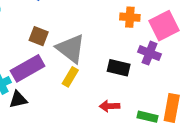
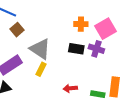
brown square: (39, 36) -> (17, 30), moved, turned 32
black rectangle: (119, 68) -> (76, 49), moved

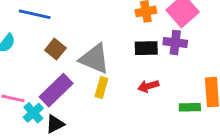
brown square: (17, 30) -> (55, 49), moved
red arrow: (70, 88) -> (148, 86), moved

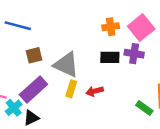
brown square: (55, 49) -> (34, 55), turned 35
red arrow: (148, 86) -> (95, 91), moved
green rectangle: (190, 107) -> (144, 108), turned 35

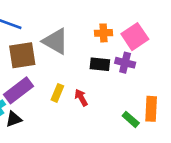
brown square: (34, 55) -> (22, 55), size x1.6
gray triangle: (66, 65) -> (55, 41), moved
red arrow: (95, 91) -> (81, 98), turned 70

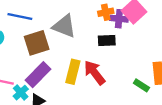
purple cross: (125, 63) -> (119, 19), moved
yellow rectangle: (57, 93) -> (73, 72), size x1.5
red arrow: (81, 98) -> (95, 73), size x1.6

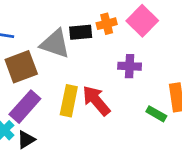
purple cross: (119, 19) -> (130, 66), moved
black rectangle: (107, 41) -> (81, 32), moved

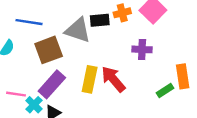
green rectangle: (156, 114) -> (165, 91), turned -63

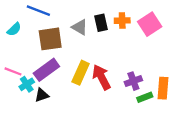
black rectangle: (100, 20) -> (101, 23), turned 70
gray triangle: (78, 30) -> (80, 27), size x0.7
purple cross: (142, 49) -> (133, 81), moved, turned -35

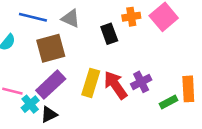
black rectangle: (101, 23) -> (109, 34), moved
gray triangle: (80, 27) -> (71, 18), moved
purple cross: (133, 81) -> (141, 82), moved

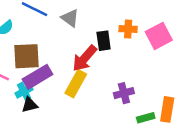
brown square: (51, 48) -> (26, 56), moved
red arrow: (115, 85) -> (85, 58), moved, turned -116
cyan cross: (30, 104) -> (24, 91), moved

